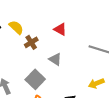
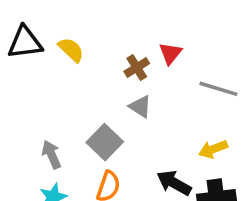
red triangle: (60, 29) -> (170, 53), moved, turned 40
brown cross: (31, 42) -> (137, 67), moved

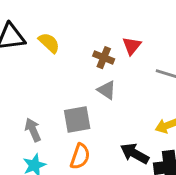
brown cross: (137, 67) -> (104, 58), turned -36
gray square: (105, 142) -> (77, 120), turned 36

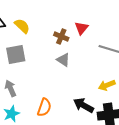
gray square: (77, 120) -> (16, 54), moved

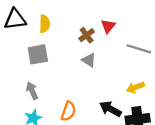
yellow semicircle: (22, 26) -> (45, 24), turned 49
brown cross: (61, 37) -> (87, 35), turned 32

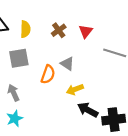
brown cross: (87, 35) -> (59, 30), moved
yellow arrow: (135, 87) -> (75, 89), moved
orange semicircle: (68, 111) -> (48, 74), moved

